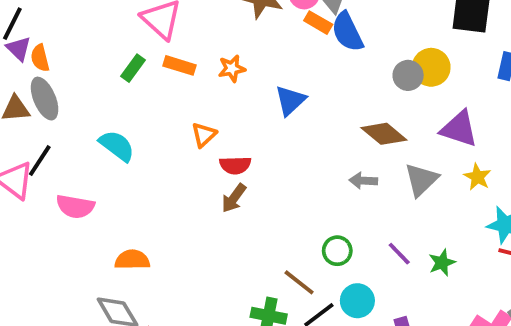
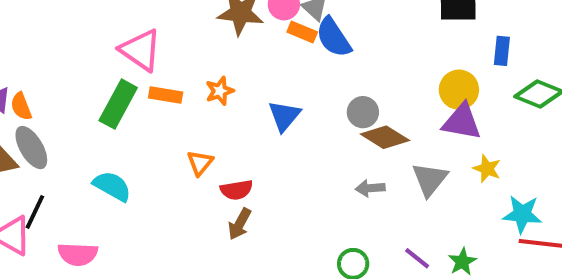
yellow circle: (431, 67) -> (459, 90), moved
green rectangle: (133, 68) -> (118, 104), size x1.6
gray circle: (408, 75) -> (363, 112), moved

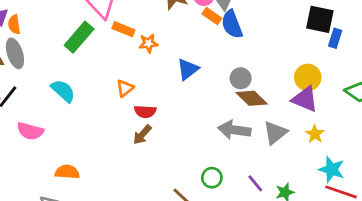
blue rectangle: (502, 51) -> (335, 38), moved
orange rectangle: (166, 95) -> (123, 29), moved
gray arrow: (370, 188) -> (234, 130), size x1.6

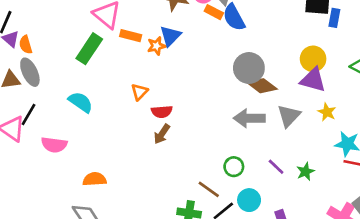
blue triangle: (188, 69) -> (170, 36), moved
gray circle: (241, 78) -> (249, 68), size x1.5

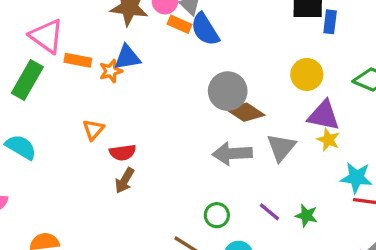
blue triangle: (170, 36) -> (127, 57), turned 40
purple triangle: (313, 80) -> (324, 115), moved
green star: (305, 172) -> (306, 215), turned -30

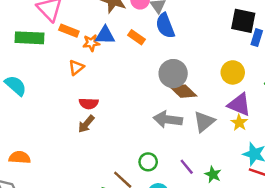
orange rectangle: (179, 24) -> (137, 37), moved
green rectangle: (27, 80) -> (30, 38), turned 52
orange triangle: (93, 130) -> (76, 67), moved

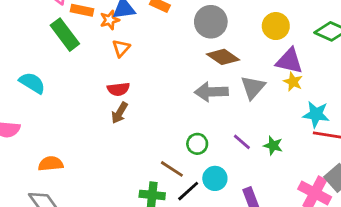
green rectangle: (30, 38) -> (65, 35), moved, turned 60
orange triangle: (76, 67) -> (121, 48), moved
gray circle: (173, 74) -> (211, 22), moved

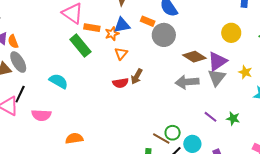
gray circle: (211, 22) -> (164, 35), moved
purple triangle: (289, 61) -> (217, 61), moved, turned -45
brown arrow: (120, 113) -> (137, 76), moved
green circle: (197, 144) -> (173, 133), moved

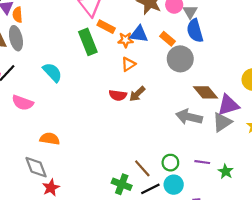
purple line: (211, 117) -> (202, 162), turned -48
green circle: (173, 133) -> (170, 163), moved

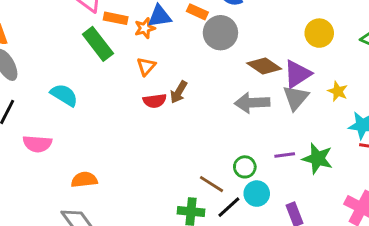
orange triangle: (128, 64) -> (146, 66), moved
green star: (226, 171) -> (318, 159), size x1.5

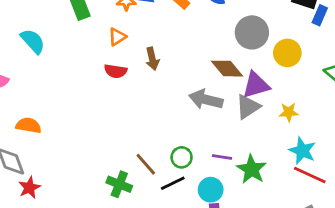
gray circle: (220, 33) -> (252, 32), moved
yellow star: (338, 91) -> (289, 112), turned 30
brown arrow: (179, 92) -> (152, 59), moved, turned -60
cyan circle: (257, 194) -> (211, 190), moved
black line: (229, 207) -> (173, 183), moved

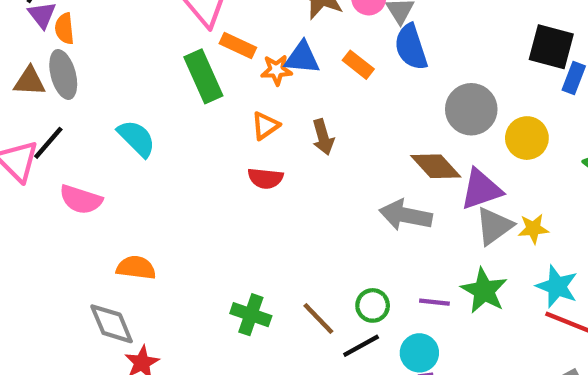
brown arrow: (152, 59) -> (323, 137), moved
gray triangle: (248, 107) -> (494, 226), moved
green star: (252, 169) -> (484, 291), moved
green cross: (119, 184) -> (251, 315), moved

